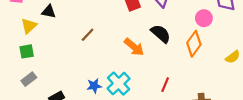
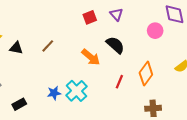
black triangle: (49, 12) -> (16, 48), moved
orange diamond: (194, 44) -> (146, 74), moved
red line: (165, 85) -> (119, 82), moved

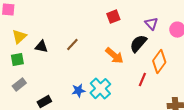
purple triangle: (116, 14) -> (151, 24), moved
black semicircle: (115, 45) -> (138, 44), turned -90
orange diamond: (146, 74) -> (159, 62), moved

